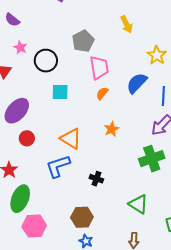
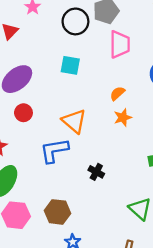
black circle: (46, 61) -> (75, 21), moved
orange semicircle: (102, 93) -> (117, 93), moved
brown hexagon: (82, 217) -> (57, 212), moved

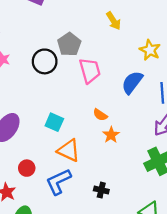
cyan square: (70, 65) -> (54, 122), moved, turned 30
orange semicircle: (117, 93) -> (100, 115), turned -88
red circle: (23, 113) -> (27, 168), moved

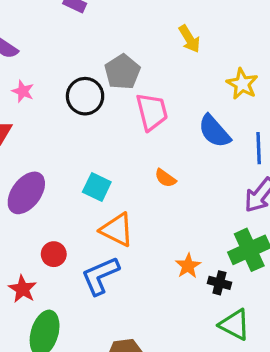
blue semicircle: (132, 82) -> (214, 131), turned -80
orange star: (111, 135) -> (188, 266), moved
black cross: (101, 190) -> (219, 283), moved

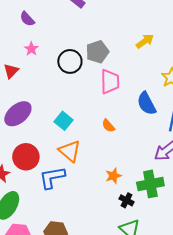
yellow arrow: (189, 39) -> (145, 41), turned -108
red circle: (54, 254) -> (26, 157), size x1.6
orange star: (188, 266) -> (113, 176), moved

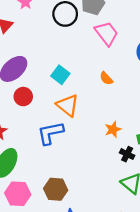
pink trapezoid: (110, 82) -> (107, 33), turned -35
red circle: (26, 157) -> (23, 97), moved, size x0.7

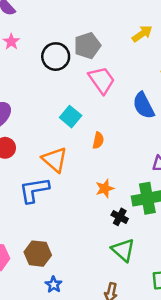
cyan square: (60, 75) -> (71, 117), moved
orange semicircle: (106, 78) -> (98, 140), moved, turned -128

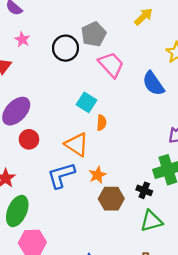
orange semicircle: (98, 140) -> (101, 123), moved
orange star: (105, 189) -> (97, 175), moved
green triangle: (123, 250) -> (151, 221), turned -50
brown hexagon: (38, 254) -> (111, 199), moved

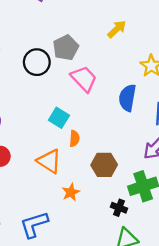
blue semicircle: (153, 84) -> (127, 98), turned 45
blue L-shape: (61, 175) -> (34, 225), moved
brown hexagon: (111, 199) -> (104, 165), moved

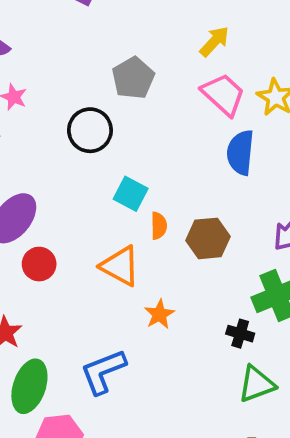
black circle: (37, 62) -> (90, 130), moved
pink trapezoid: (84, 79) -> (223, 94), moved
brown hexagon: (104, 165) -> (208, 238), moved

